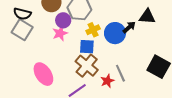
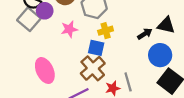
purple circle: (63, 20) -> (45, 11), moved
blue circle: (115, 33) -> (160, 55), moved

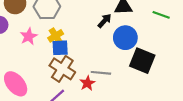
yellow cross: (106, 31) -> (56, 36), moved
gray line: (128, 82) -> (101, 73), turned -54

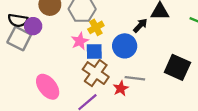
pink star: (29, 36) -> (80, 41), moved
yellow cross: (56, 36) -> (96, 27), moved
blue circle: (125, 38) -> (125, 46), moved

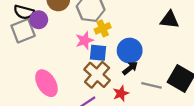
black arrow: (140, 25) -> (130, 68), moved
gray square: (19, 38) -> (23, 31), turned 35
gray line: (135, 78) -> (151, 85), moved

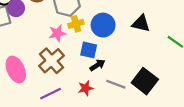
blue circle: (130, 51) -> (103, 25), moved
blue square: (98, 53) -> (89, 50), moved
brown cross: (97, 75) -> (51, 61), moved

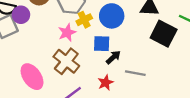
black square: (145, 81) -> (164, 34), moved

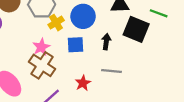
pink star: (67, 33) -> (41, 47), moved
black arrow: (113, 57) -> (106, 42), moved, turned -35

